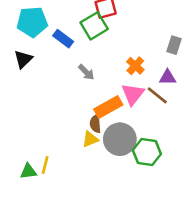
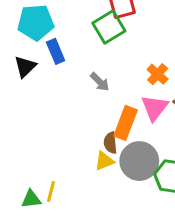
blue rectangle: (63, 39) -> (56, 51), moved, turned 30
orange rectangle: (108, 107) -> (126, 123), turned -40

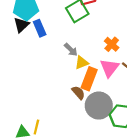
black triangle: (25, 67) -> (21, 25), moved
brown semicircle: (110, 143) -> (78, 93), turned 144
yellow triangle: (104, 161) -> (82, 63), moved

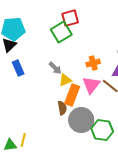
blue rectangle: (40, 28) -> (18, 68), moved
orange cross: (112, 44) -> (93, 63), turned 32
brown semicircle: (78, 93) -> (62, 108), turned 32

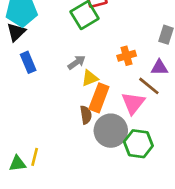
gray arrow: (55, 68) -> (77, 62), turned -80
pink triangle: (91, 85) -> (133, 103), moved

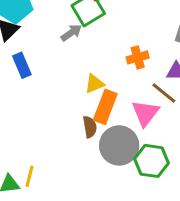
gray arrow: (77, 62) -> (71, 33), moved

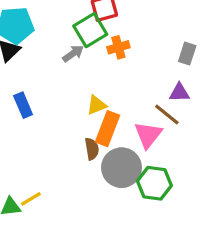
orange cross: (138, 57) -> (118, 47), moved
blue rectangle: (22, 65) -> (23, 105), moved
yellow line: (30, 176) -> (31, 199), turned 45

